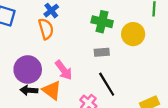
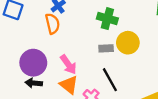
yellow circle: (133, 34) -> (128, 43), moved
orange triangle: (52, 90) -> (69, 85), moved

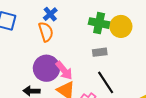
yellow circle: (128, 43) -> (121, 26), moved
purple circle: (33, 63) -> (46, 68), moved

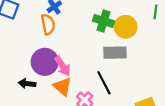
gray rectangle: (100, 52) -> (115, 53), moved, size x1.5

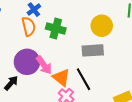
green cross: (104, 21) -> (56, 28), moved
black arrow: (27, 84) -> (11, 83), turned 126
orange triangle: (62, 87) -> (61, 78), moved

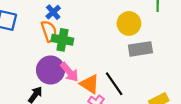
green cross: (56, 28) -> (62, 40), moved
gray rectangle: (93, 50) -> (140, 49), moved

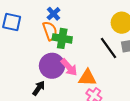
orange triangle: (90, 84) -> (87, 78), turned -30
black line: (114, 84) -> (108, 48), moved

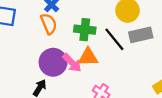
green cross: (62, 38) -> (85, 30), moved
orange triangle: (87, 78) -> (88, 57), moved

